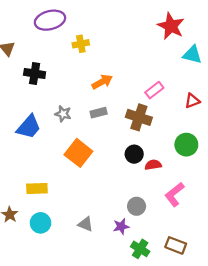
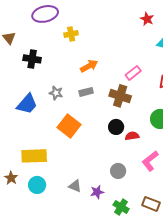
red star: (171, 26) -> (147, 19), size x0.6
yellow rectangle: (37, 188) -> (34, 156), size x1.4
purple star: (121, 226) -> (97, 192), moved

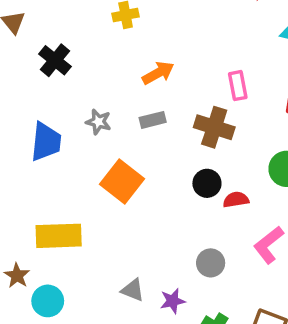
black cross: (32, 59) -> (55, 60), turned 30
pink rectangle: (133, 73) -> (238, 86), turned -63
blue trapezoid: (27, 104) -> (46, 142), turned -35
cyan circle: (37, 185) -> (48, 301), moved

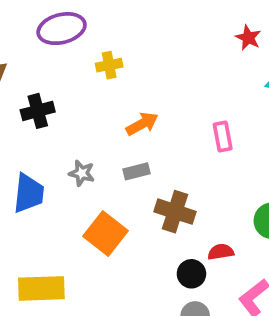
black cross: (55, 60) -> (38, 111), turned 36
brown cross: (214, 127) -> (175, 212), moved
black circle: (207, 183) -> (191, 274), moved

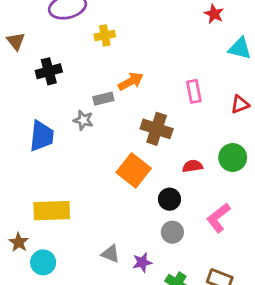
gray rectangle: (137, 171) -> (103, 99), moved
brown cross: (175, 212) -> (157, 129), moved
orange square: (105, 234) -> (134, 170), moved
red semicircle: (221, 252) -> (192, 166), moved

